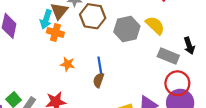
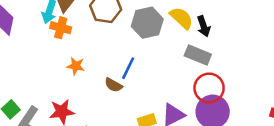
black arrow: (189, 46) -> (204, 26), moved
blue line: (100, 66) -> (128, 68), moved, turned 36
brown semicircle: (98, 80) -> (113, 85), turned -80

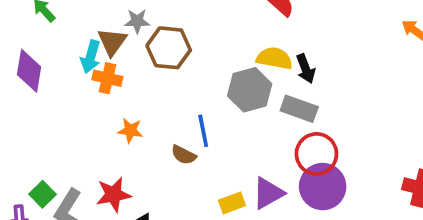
yellow semicircle: (181, 18) -> (274, 58), turned -30
gray hexagon: (147, 23) -> (250, 90), moved
blue line: (128, 68) -> (203, 131), turned -35

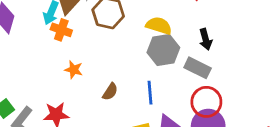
yellow semicircle: (274, 58) -> (159, 26), moved
blue line: (203, 131) -> (150, 93), moved
brown semicircle: (184, 155) -> (110, 92), turned -90

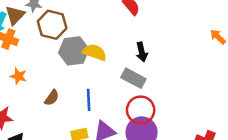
yellow semicircle: (159, 26) -> (95, 52), moved
gray hexagon: (163, 50) -> (74, 51), moved

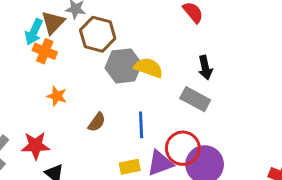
red circle: (141, 110) -> (183, 148), moved

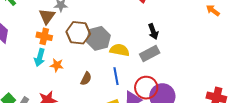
cyan arrow: (34, 32) -> (40, 57), moved
brown hexagon: (98, 34) -> (78, 33), moved
yellow semicircle: (149, 68) -> (120, 50), moved
gray rectangle: (195, 99) -> (150, 54), turned -48

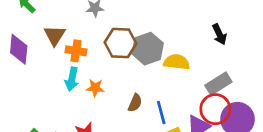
brown triangle: (47, 16) -> (55, 35), moved
gray rectangle: (150, 54) -> (218, 84), moved
blue line: (116, 76) -> (161, 113), moved

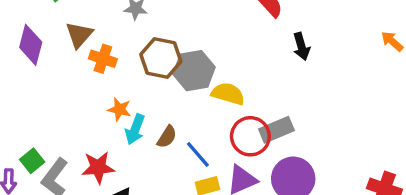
black arrow: (219, 34) -> (301, 46), moved
cyan arrow: (72, 79) -> (135, 129), moved
red circle: (215, 109) -> (250, 136), moved
blue line: (161, 113) -> (198, 154), turned -35

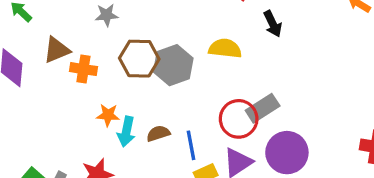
brown triangle: (79, 35) -> (57, 50), turned 36
yellow semicircle: (228, 94) -> (225, 48), moved
brown semicircle: (167, 137) -> (158, 133), turned -130
blue line: (198, 154) -> (191, 145), turned 40

